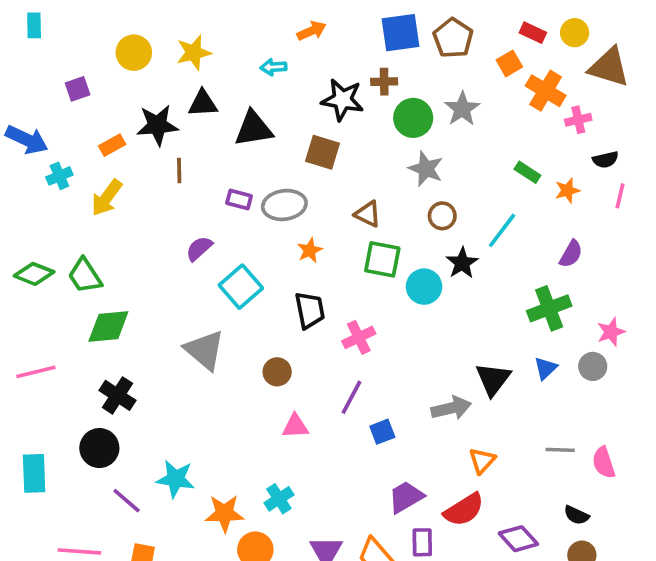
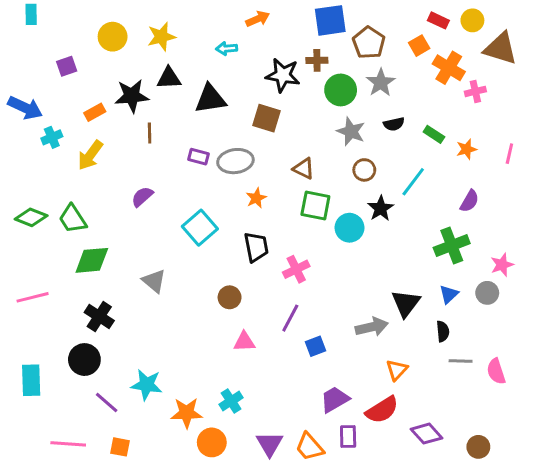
brown pentagon: (453, 38) -> (369, 43), moved
black semicircle: (605, 160) -> (394, 124), moved
purple semicircle: (199, 249) -> (142, 197), moved
gray triangle: (205, 350) -> (154, 281), moved, size x0.7
black semicircle: (576, 515) -> (443, 331), moved, turned -120

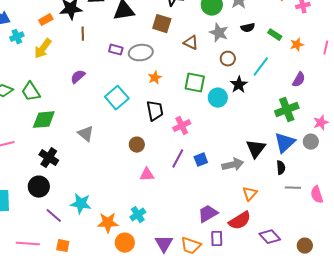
brown triangle: (304, 168) -> (191, 43), moved
blue triangle: (449, 294) -> (285, 143), size x1.6
blue square: (315, 346) -> (201, 160), moved
orange trapezoid: (310, 447) -> (191, 246), turned -30

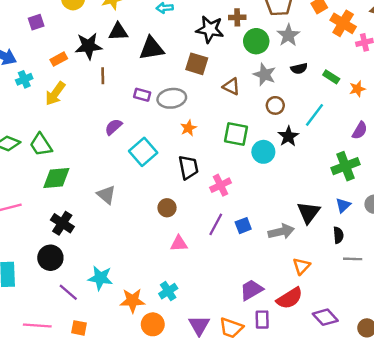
purple semicircle: (78, 77) -> (113, 127), moved
blue triangle: (285, 143) -> (343, 205), size x0.6

